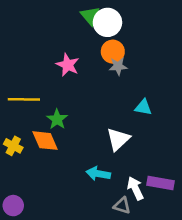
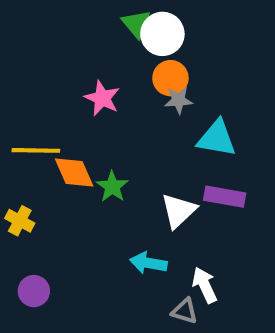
cyan triangle: (143, 107) -> (217, 138), moved, size x1.5
green star: (57, 119) -> (112, 187), moved
orange diamond: (45, 141) -> (74, 173), moved
purple rectangle: (161, 183) -> (225, 197), moved
purple circle: (13, 206) -> (34, 291), moved

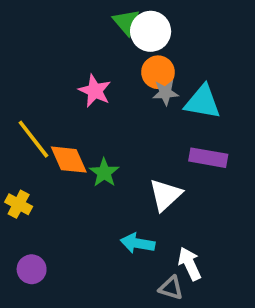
cyan triangle: (217, 138) -> (203, 102), moved
yellow line: (36, 150) -> (33, 139), turned 51
purple rectangle: (225, 197) -> (208, 158), moved

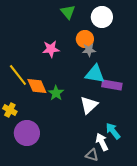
white circle: (151, 31) -> (102, 17), moved
pink star: (95, 91) -> (51, 49), turned -30
cyan triangle: (203, 102) -> (95, 74), moved
cyan arrow: (138, 243) -> (113, 131), moved, turned 42
purple circle: (32, 269) -> (27, 133), moved, size x1.6

